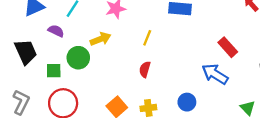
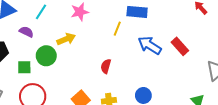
yellow line: (147, 38) -> (117, 29), moved
blue arrow: (215, 74) -> (150, 45), moved

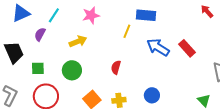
purple semicircle: (26, 32) -> (40, 34), turned -88
green circle: (46, 56) -> (72, 70), moved

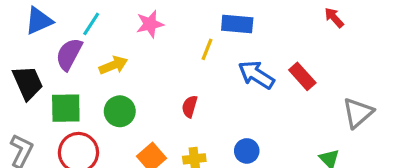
purple semicircle: (40, 34) -> (69, 54), size x1.5
yellow arrow: (78, 41) -> (113, 65), moved
green square: (38, 68) -> (66, 108), size x1.5

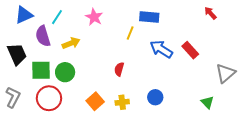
pink star: (150, 24) -> (94, 17), turned -30
purple semicircle: (69, 54) -> (43, 36), turned -45
green circle: (120, 111) -> (65, 72), moved

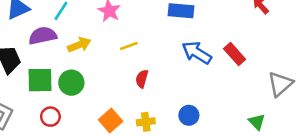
yellow line: (130, 33) -> (129, 46), moved, turned 48
purple semicircle: (43, 36) -> (43, 36), turned 95
red circle: (49, 98) -> (50, 117), size x0.6

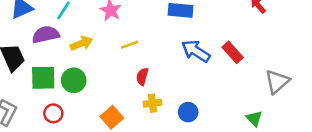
yellow cross: (146, 122) -> (153, 103), moved

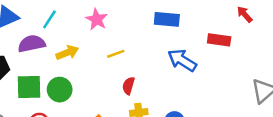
red rectangle: (233, 52) -> (219, 40), moved, turned -40

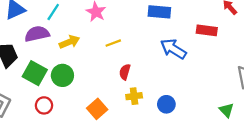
green square: (29, 87) -> (35, 73), turned 30

